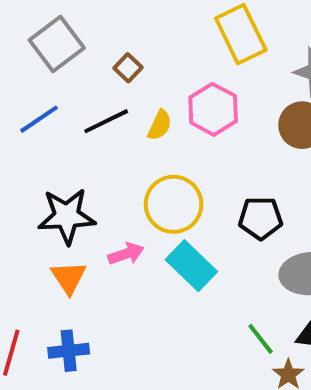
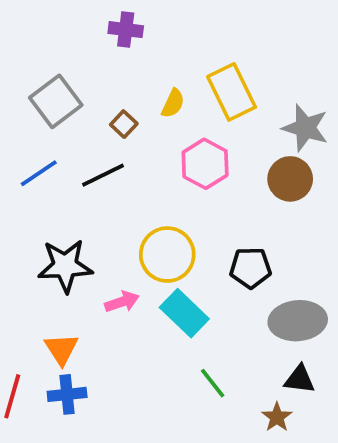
yellow semicircle: (160, 125) -> (173, 103), moved
orange triangle: (69, 278) -> (61, 349), moved
green line: (261, 339) -> (213, 383), moved

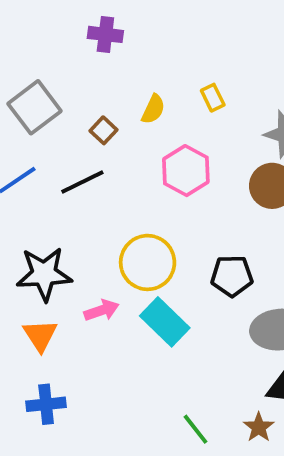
yellow rectangle: (232, 92) -> (213, 98), size x0.5
orange triangle: (61, 349) -> (40, 335), moved
green line: (213, 383) -> (195, 429), moved

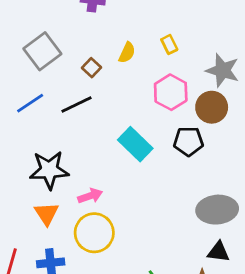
pink hexagon: (186, 171) -> (171, 92), moved
yellow circle: (148, 262) -> (94, 233), moved
black pentagon: (232, 276) -> (188, 141), moved
cyan rectangle: (165, 322) -> (135, 144), moved

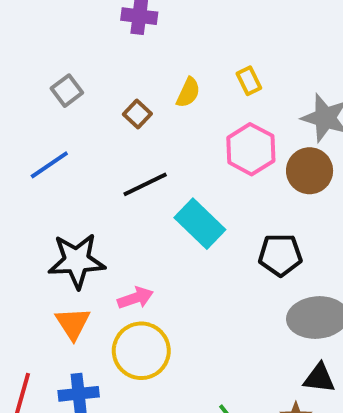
gray square: (42, 51) -> (67, 91), size x0.6
black line: (76, 104) -> (145, 184), moved
black pentagon: (188, 141) -> (280, 255), moved

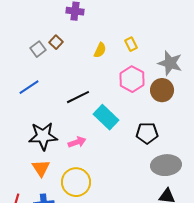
brown square: (137, 114) -> (56, 42), moved
pink arrow: (135, 298) -> (77, 142), moved

